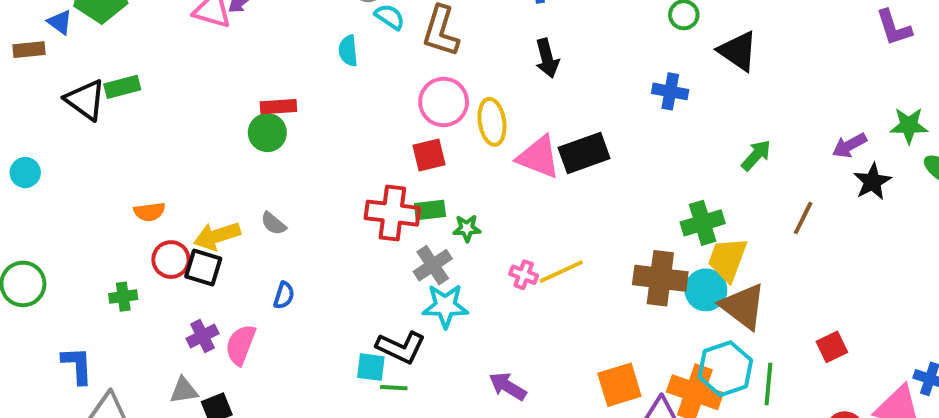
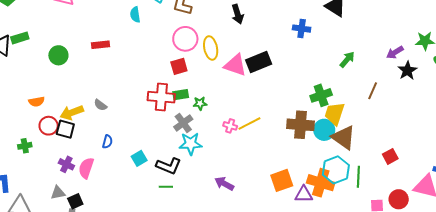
green circle: (267, 133) -> (58, 55), moved
purple cross: (202, 336) -> (66, 164), turned -35
cyan square: (371, 367) -> (139, 158), moved, turned -35

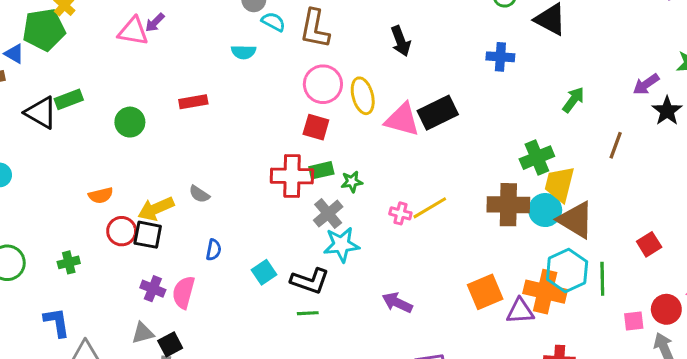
cyan semicircle: (135, 15) -> (244, 52), turned -77
red square: (179, 66) -> (316, 127), turned 36
green cross: (25, 146) -> (69, 262), moved

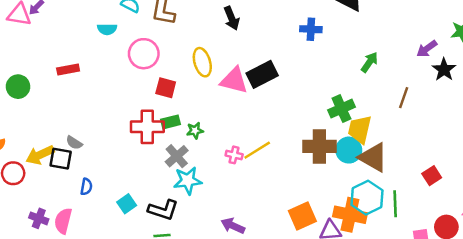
pink circle: (323, 84) -> (144, 54), moved
black square: (148, 235) -> (61, 159), moved

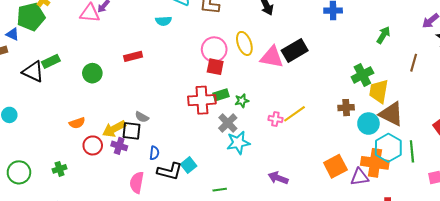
pink circle: (144, 54) -> (214, 49), moved
brown cross: (319, 146) -> (346, 108), size x0.6
cyan circle: (349, 150) -> (368, 124), moved
black L-shape: (163, 210) -> (170, 171), moved
purple cross: (39, 218) -> (119, 146), moved

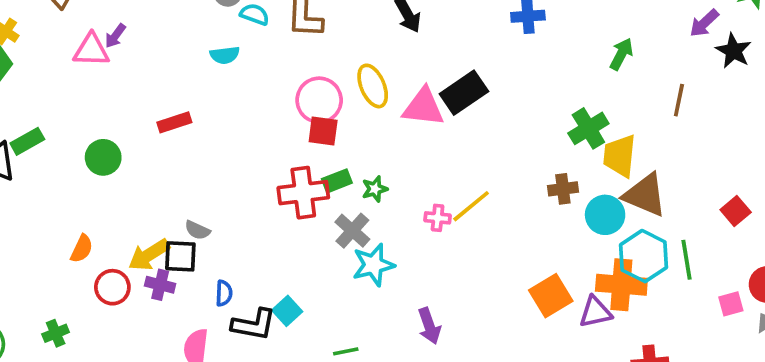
orange semicircle: (77, 123) -> (82, 249), turned -42
purple arrow: (278, 178) -> (429, 326), moved, turned -126

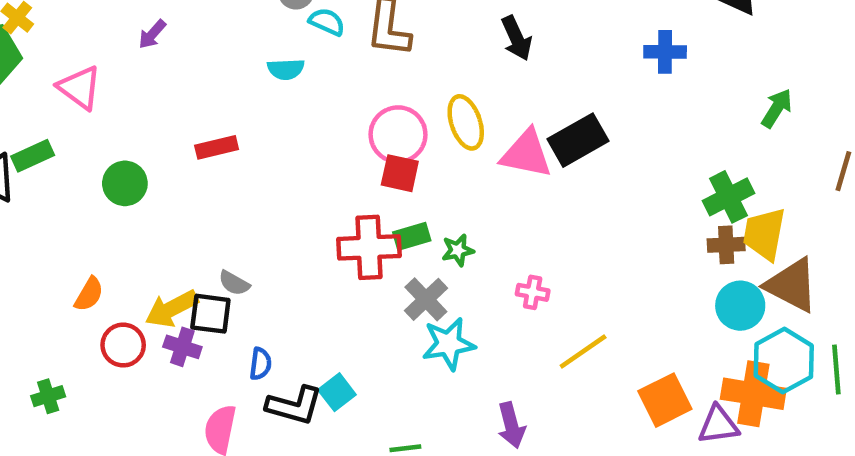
pink triangle: (91, 50) -> (80, 88), moved, turned 30
brown cross: (563, 189) -> (726, 245), moved
yellow line: (471, 206) -> (583, 351), moved

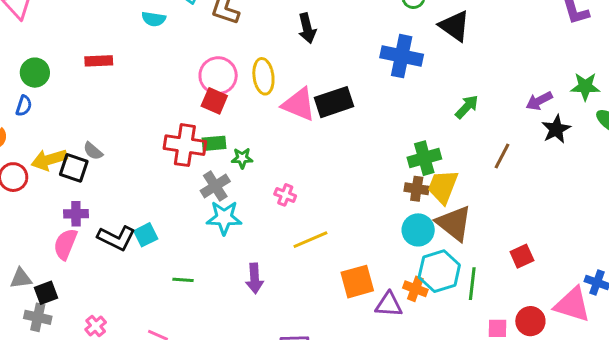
blue cross: (665, 52) -> (402, 56), size x1.5
purple cross: (182, 347) -> (76, 214), moved, turned -30
blue semicircle: (261, 364) -> (24, 106), moved
orange cross: (753, 394) -> (415, 289), size x0.6

